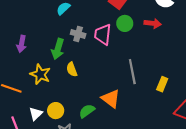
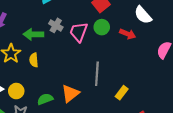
green arrow: (58, 49) -> (33, 34), turned 60
yellow semicircle: (72, 69) -> (34, 60), moved
orange triangle: (111, 99) -> (70, 94), turned 30

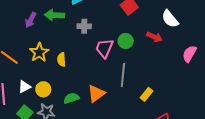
gray cross: (56, 25) -> (84, 26), turned -32
green circle: (102, 27) -> (126, 41), moved
pink trapezoid: (79, 32) -> (104, 48), moved
green arrow: (33, 34) -> (54, 15), moved

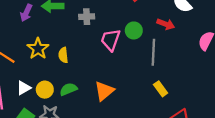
gray line: (123, 75) -> (153, 52), moved
yellow rectangle: (147, 94) -> (161, 89), turned -72
green semicircle: (71, 98) -> (68, 89), moved

